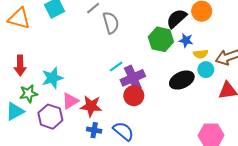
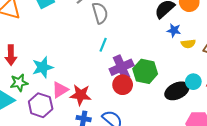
green hexagon: (161, 39) -> (145, 71), moved
cyan line: (116, 66) -> (103, 45), moved, turned -32
cyan circle: (206, 70) -> (193, 82), moved
black ellipse: (182, 80) -> (177, 91), moved

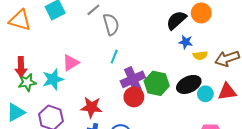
green star: (19, 83) -> (27, 82), moved
pink triangle: (60, 90) -> (71, 63), moved
black ellipse: (177, 91) -> (189, 84), moved

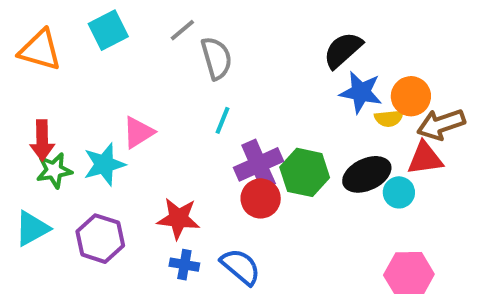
orange circle: (201, 13) -> (411, 96), moved
blue star: (186, 42) -> (361, 92), size x1.5
red triangle: (227, 92) -> (425, 158), moved

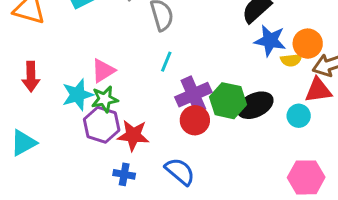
green star: (54, 170) -> (105, 99), moved
black ellipse: (367, 174) -> (255, 105), moved
purple hexagon: (100, 239) -> (102, 125), moved
blue cross: (184, 265) -> (124, 174), moved

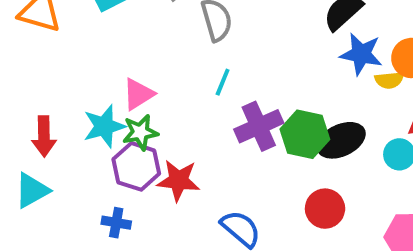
red arrow: (31, 77) -> (44, 136), moved
red circle: (195, 120) -> (325, 209), moved
blue cross: (124, 174) -> (116, 223), moved

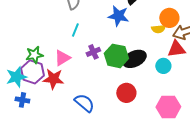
blue star: (361, 54) -> (118, 16), moved
pink triangle: (138, 94) -> (62, 58), moved
cyan star: (104, 126) -> (16, 77), moved
purple cross: (259, 126) -> (93, 52), size x0.6

